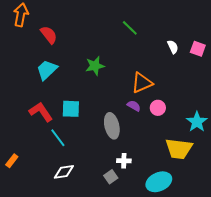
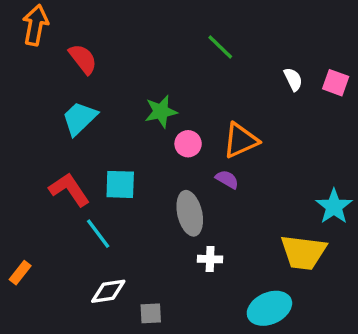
pink circle: (158, 108) -> (188, 144), moved
white cross: (124, 161) -> (210, 259), moved
gray square: (111, 177) -> (151, 313), moved, turned 32

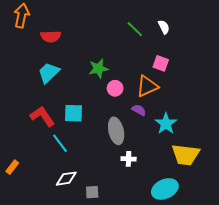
red semicircle: (83, 59) -> (51, 36), turned 126
white semicircle: (293, 79) -> (164, 27), moved
pink square: (336, 83) -> (161, 63), moved
cyan star: (334, 207) -> (166, 124), moved

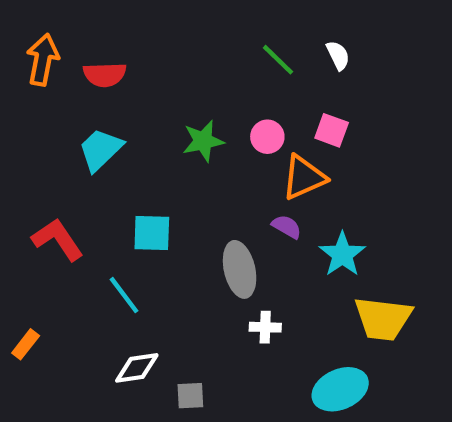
orange arrow: (22, 16) -> (43, 60), moved
pink circle: (115, 88) -> (267, 137), moved
red L-shape: (42, 116) -> (58, 239), moved

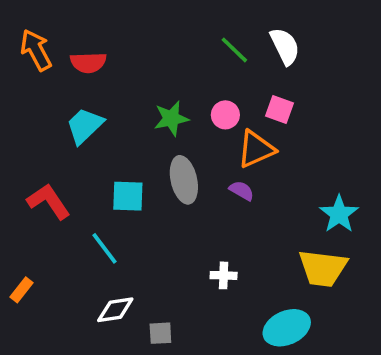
white semicircle: (338, 55) -> (285, 46), size x1.5
orange arrow: (43, 60) -> (36, 50), turned -39
cyan star: (342, 254) -> (339, 214), moved
gray ellipse: (240, 269) -> (184, 180), moved

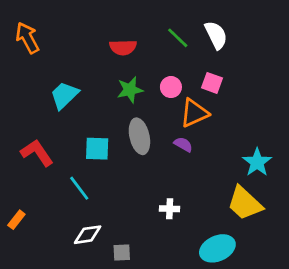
red semicircle: (88, 63) -> (123, 47), moved
yellow trapezoid: (323, 268) -> (245, 203), turned 36

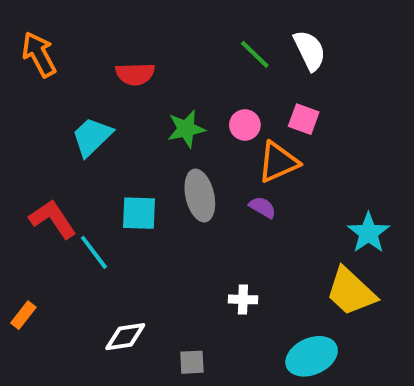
red semicircle: (123, 47) -> (135, 74), moved
cyan line: (79, 188) -> (94, 252), moved
gray square: (122, 253) -> (192, 362), moved

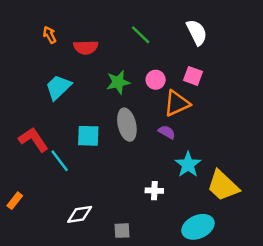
orange arrow: (39, 54) -> (50, 35), moved, size x0.6
green line: (255, 54) -> (141, 35), moved
cyan star: (368, 233) -> (188, 165), moved

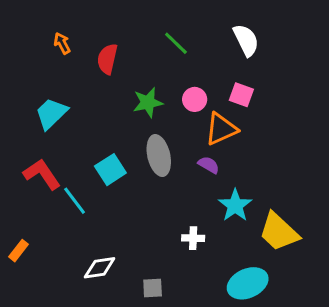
red semicircle: (86, 47) -> (107, 59), turned 105
cyan trapezoid: (58, 87) -> (51, 113), moved
cyan square: (88, 136) -> (110, 170), turned -35

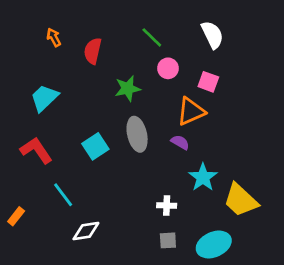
pink circle: (195, 99) -> (168, 68), moved
cyan line: (75, 201) -> (63, 195), moved
gray square: (153, 288) -> (168, 240), moved

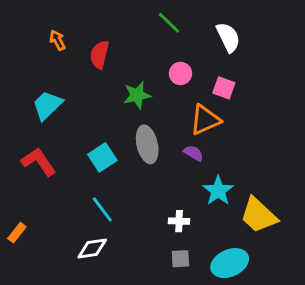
green line: (152, 37) -> (169, 23), moved
cyan line: (63, 195) -> (102, 209), moved

